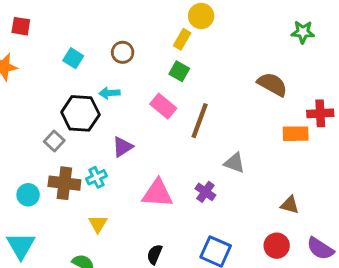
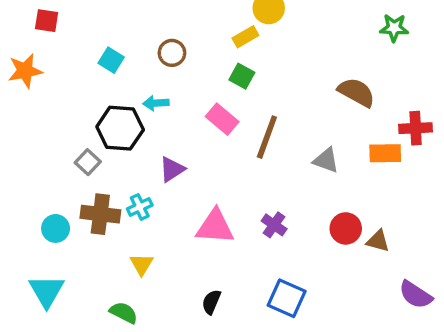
yellow rectangle: (182, 39) -> (245, 37), turned 30
gray triangle: (235, 163) -> (326, 160), moved
red circle: (277, 246) -> (346, 228), moved

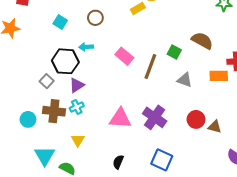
green square: (242, 76) -> (174, 52), moved
purple triangle: (172, 169) -> (77, 85), moved
purple cross: (274, 225) -> (155, 117), size x1.6
cyan triangle: (47, 291) -> (45, 156), moved

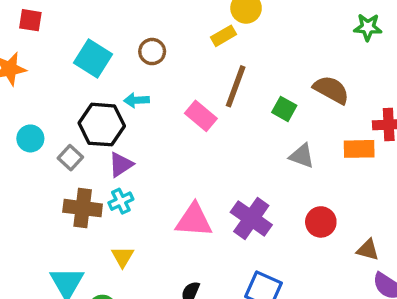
cyan square: (60, 22) -> (93, 58), size x1.5
brown line: (150, 67) -> (236, 86), moved
cyan circle: (28, 119) -> (30, 138), moved
brown triangle: (215, 127) -> (368, 250), moved

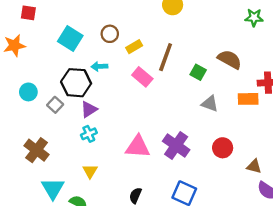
yellow rectangle: (223, 36) -> (134, 47), moved
brown cross: (83, 208) -> (37, 150), moved, turned 30

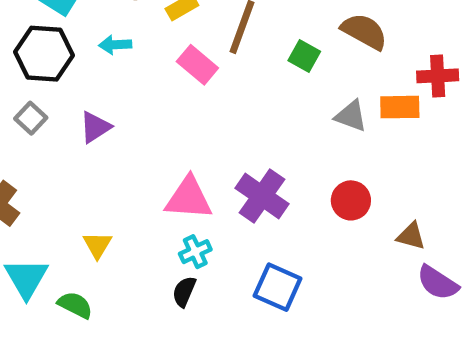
black hexagon: (76, 83) -> (44, 54), moved
gray triangle: (210, 104) -> (351, 116), moved
cyan cross: (89, 134) -> (195, 252), moved

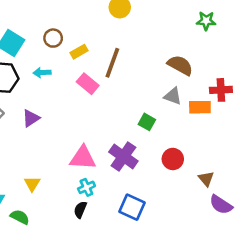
green square: (304, 56) -> (147, 122), moved
gray triangle: (351, 116) -> (173, 96), moved
brown triangle: (411, 236) -> (206, 179), turned 35

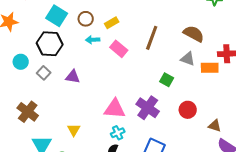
brown circle: (53, 38) -> (86, 19), moved
brown line: (112, 63) -> (152, 38), moved
cyan arrow: (42, 73) -> (93, 40), moved
purple triangle: (31, 118) -> (73, 77), turned 42
brown triangle: (206, 179) -> (215, 126), turned -32

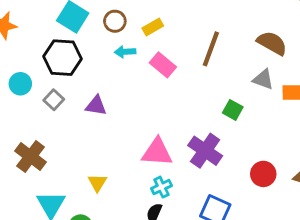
red circle: (188, 110) -> (263, 174), moved

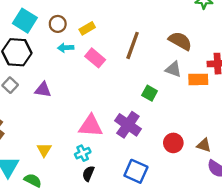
cyan cross: (161, 187) -> (83, 153), moved

